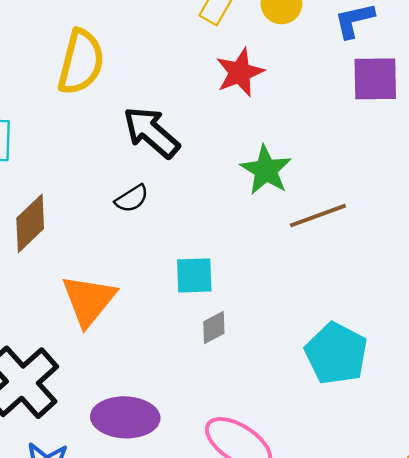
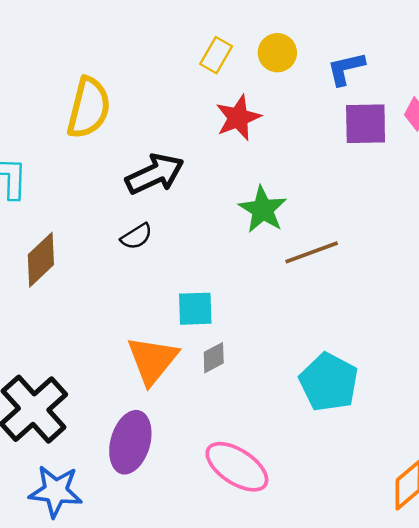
black arrow: (151, 132) -> (155, 174), turned 114
orange triangle: (89, 300) -> (152, 360), moved
purple ellipse: (125, 417) -> (130, 442), turned -76

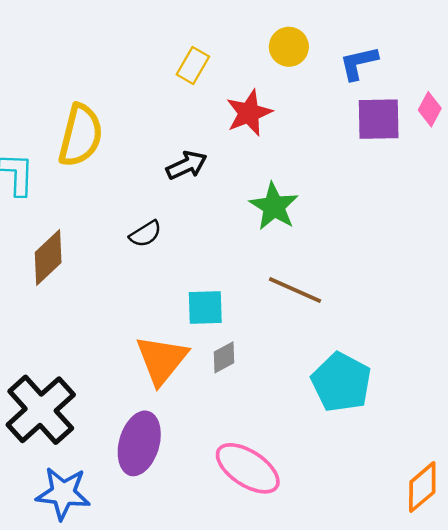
yellow rectangle: (216, 55) -> (193, 65), moved
yellow semicircle: (89, 108) -> (81, 135), moved
black arrow: (155, 174) -> (187, 165), moved, size x0.7
brown line: (312, 252) -> (295, 290), moved, turned 44

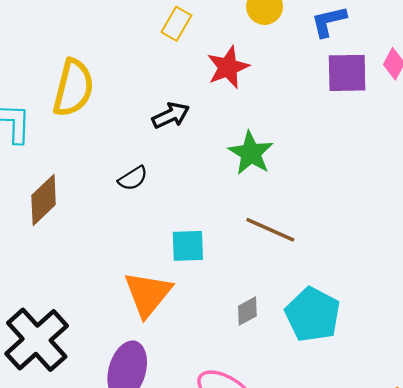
gray diamond: (224, 357) -> (247, 311), moved

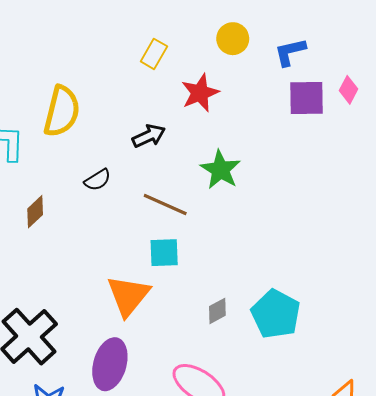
black semicircle: (133, 178) -> (98, 180), moved
brown diamond: (44, 200) -> (35, 212), size x0.7
brown line: (270, 230) -> (165, 204), moved

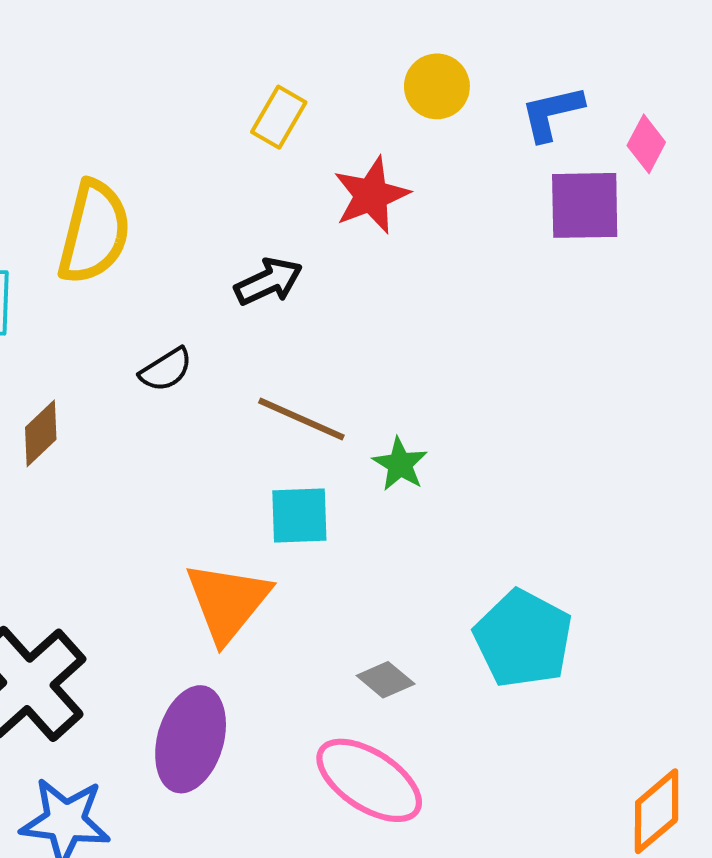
pink diamond: (348, 90) -> (646, 144), moved
green star: (220, 170) -> (400, 464), moved, size x0.7
gray diamond: (217, 311) -> (386, 680), moved, turned 68

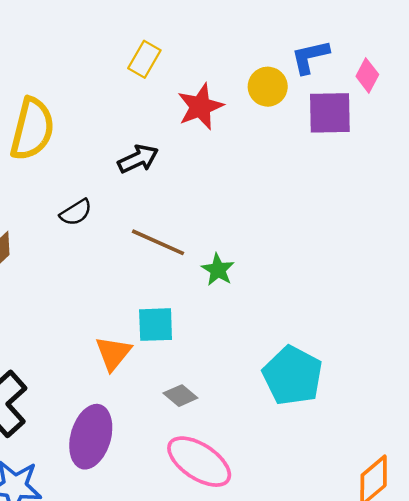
yellow circle: (437, 86) -> (268, 87), moved
cyan square: (299, 515) -> (156, 325), moved
orange triangle: (227, 602) -> (113, 353), size x0.7
gray diamond: (386, 680) -> (180, 396), moved

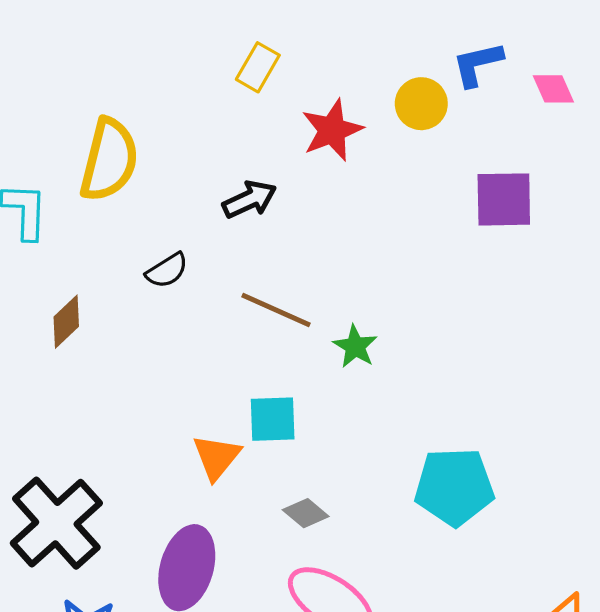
pink diamond: (367, 75) -> (553, 89), turned -52
purple square: (330, 113) -> (504, 199), moved
cyan pentagon: (293, 376) -> (454, 487), turned -30

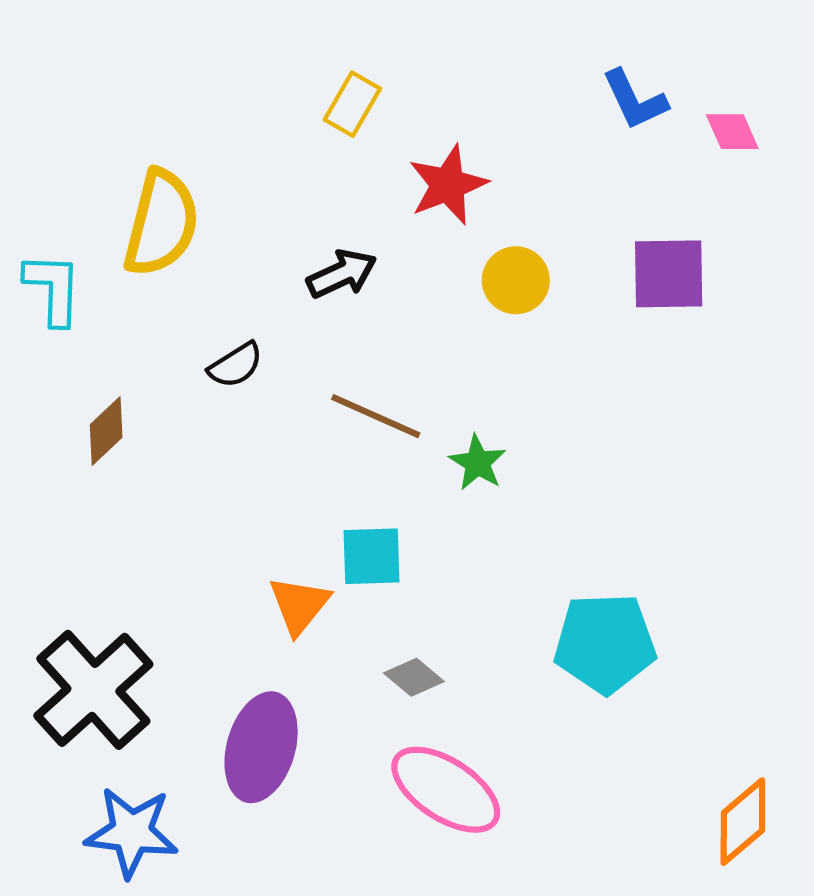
blue L-shape: (477, 64) -> (635, 100), turned -102
yellow circle: (421, 104) -> (516, 280), moved

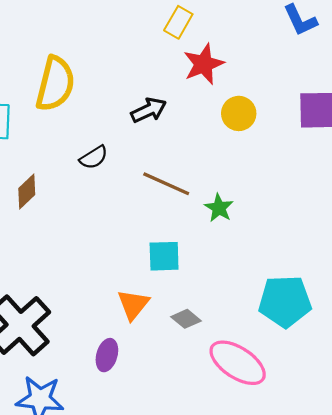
yellow rectangle: (352, 104) -> (178, 22), moved
orange triangle: (299, 605) -> (133, 305), moved
purple ellipse: (261, 747) -> (107, 355), size x0.6
pink ellipse: (446, 790) -> (238, 363), moved

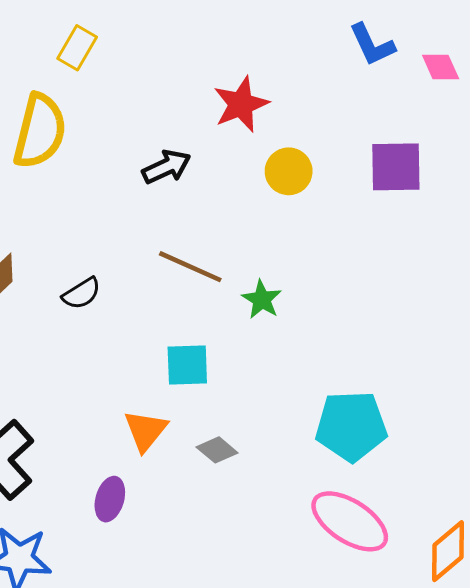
yellow rectangle: (178, 22) -> (77, 48), moved
black semicircle: (94, 157) -> (82, 293), moved
pink ellipse: (238, 363) -> (350, 521), moved

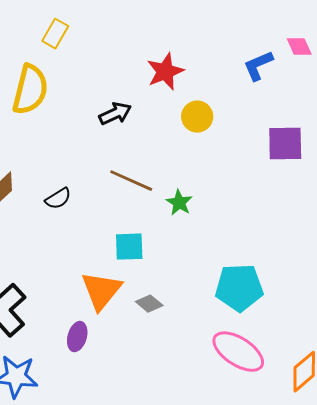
blue L-shape: (372, 45) -> (258, 66), moved, turned 92
purple square: (396, 167) -> (285, 144), moved
orange triangle: (146, 431) -> (101, 291), size x1.4

